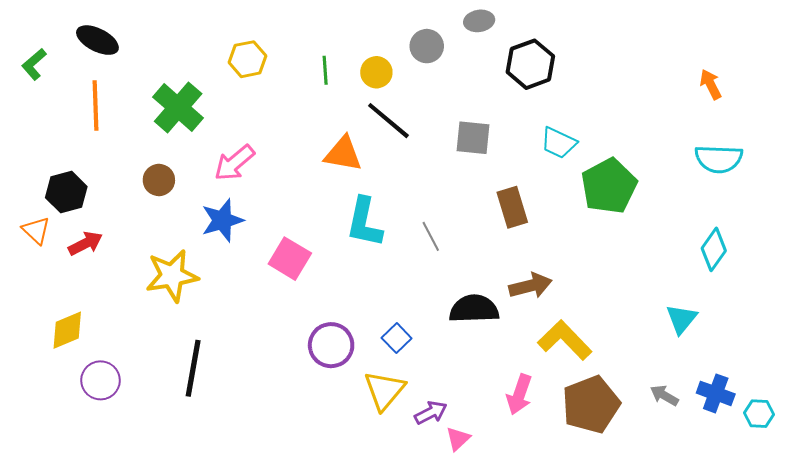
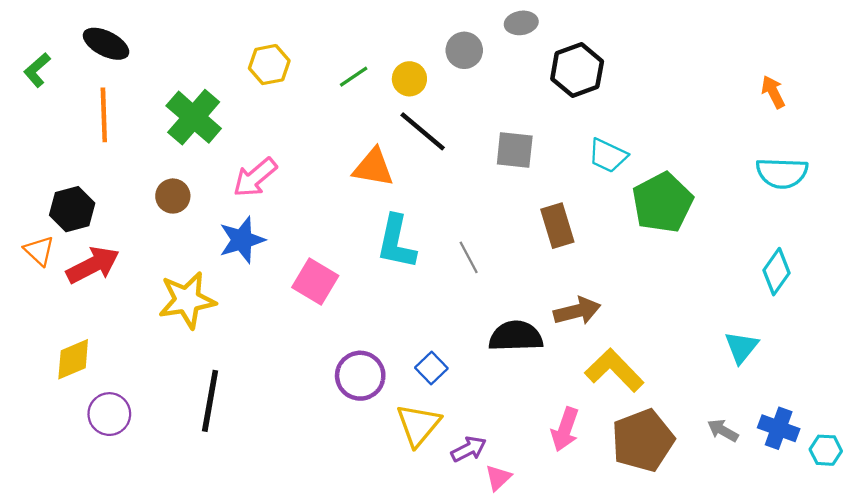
green line: (325, 70) -> (354, 77), turned 60
red arrow: (85, 243) -> (93, 265), size x1.4

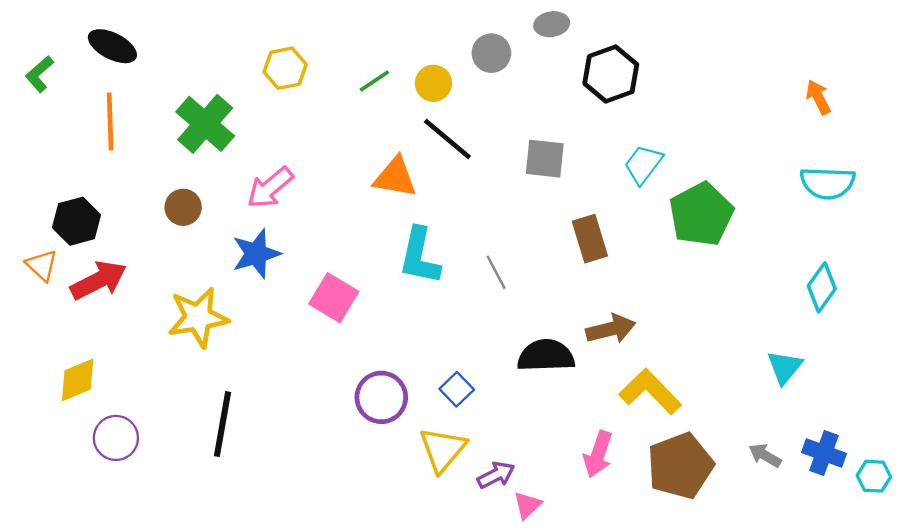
cyan trapezoid: (608, 155) -> (643, 164), turned 102

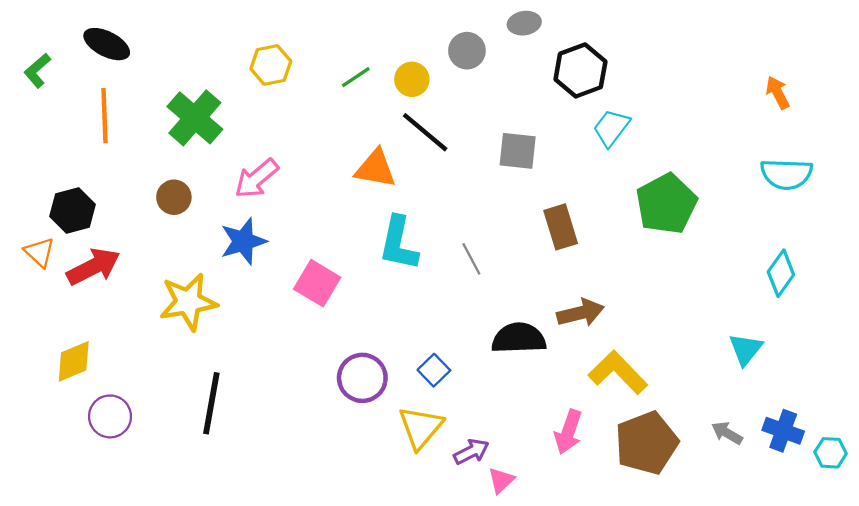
cyan trapezoid: (643, 164) -> (611, 128), moved

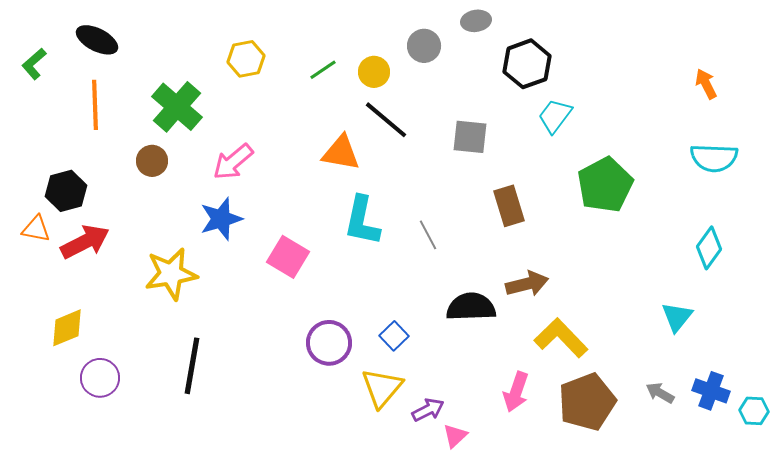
brown circle: (174, 197) -> (152, 161), moved
orange triangle: (39, 252) -> (36, 229), turned -32

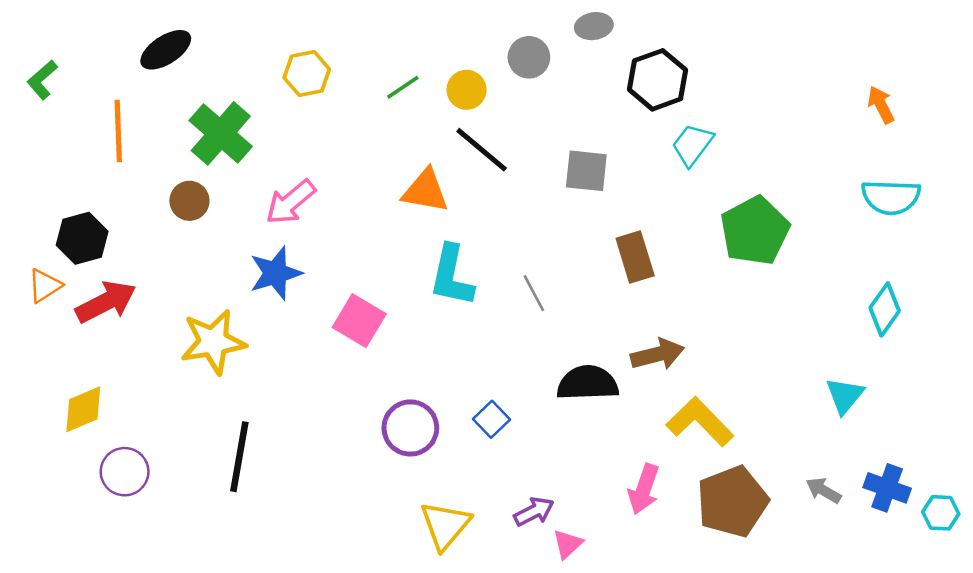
black ellipse: (97, 40) -> (166, 50), moved, turned -60
orange triangle: (36, 229) -> (45, 286), turned -44
yellow triangle: (382, 388) -> (445, 525), moved

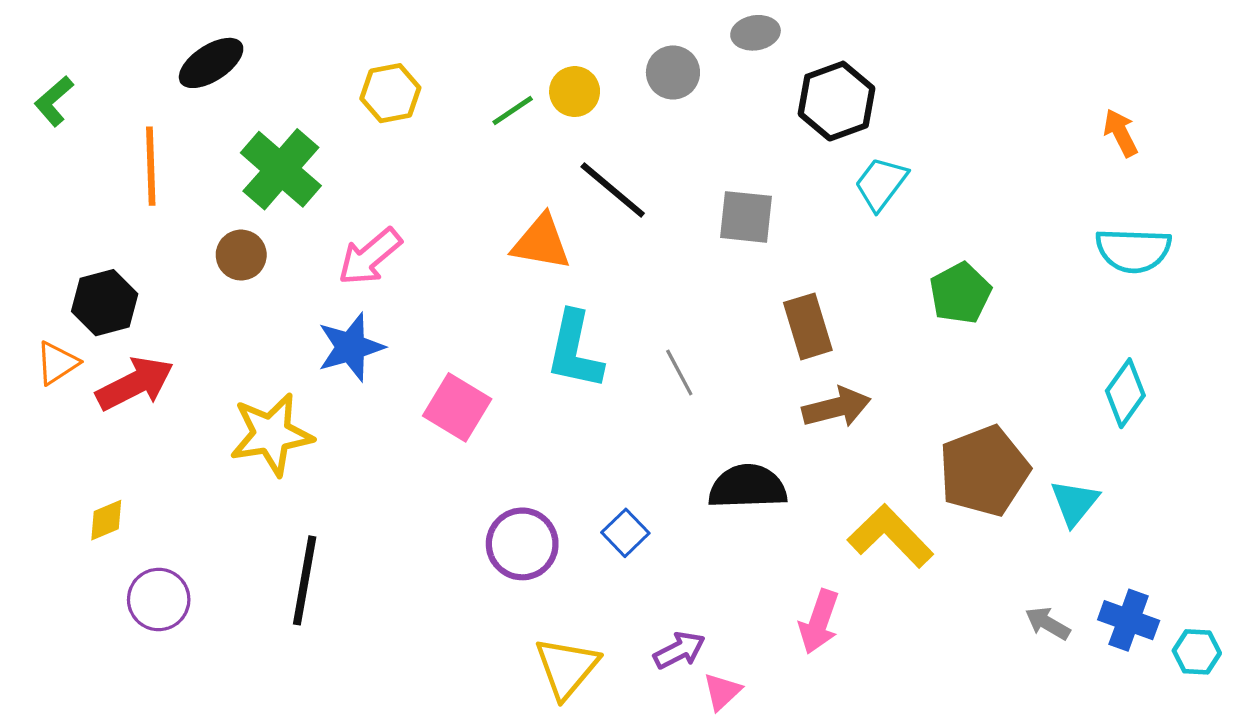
yellow circle: (467, 90) -> (575, 92), moved
green pentagon: (755, 231) -> (960, 293), size x0.7
brown arrow: (657, 354) -> (836, 407), moved
yellow diamond: (83, 409) -> (106, 520), size x0.7
brown pentagon: (732, 502) -> (984, 471), moved

